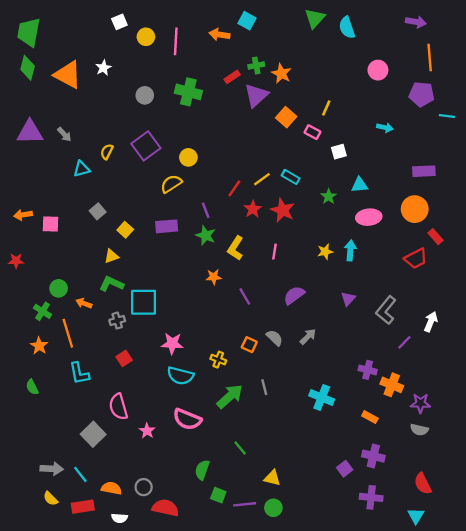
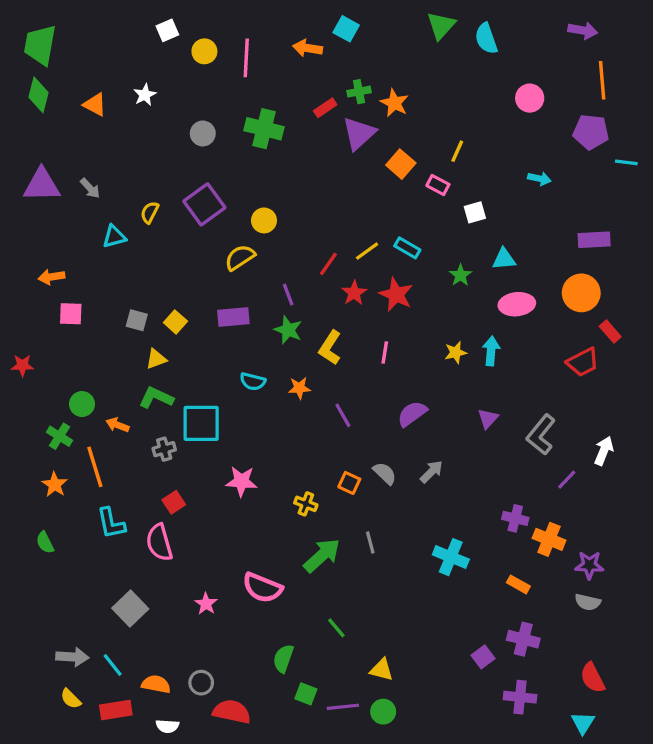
orange triangle: (68, 75) -> (95, 104), size x0.6
gray square: (98, 211) -> (137, 320), moved, turned -35
orange arrow: (23, 215) -> (51, 277), moved
cyan semicircle: (180, 376) -> (253, 381), moved, size x0.7
pink semicircle: (118, 407) -> (159, 543), moved

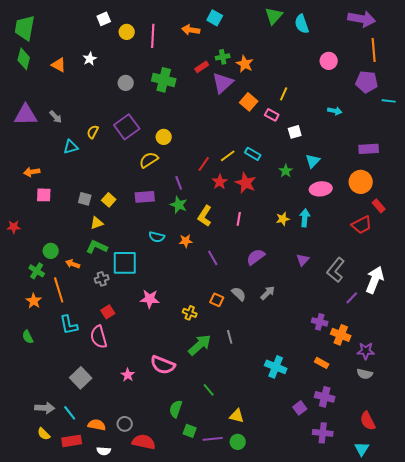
purple arrow: (583, 30) -> (362, 19), size x1.5
cyan triangle: (504, 259) -> (313, 161), turned -42
white arrow: (604, 451) -> (375, 280), size x1.5
cyan cross: (451, 557) -> (276, 367), moved

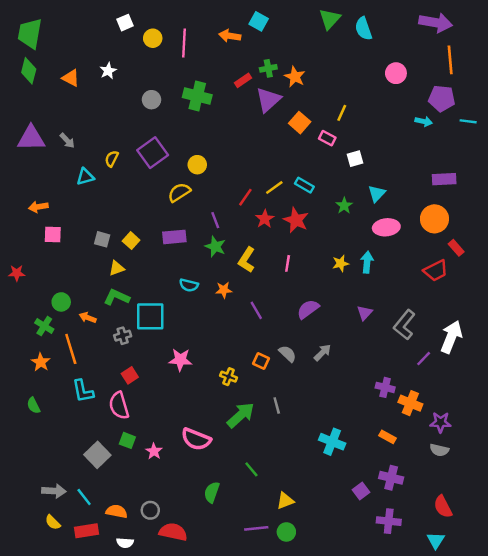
cyan arrow: (335, 111) -> (424, 121), moved
yellow triangle: (237, 416) -> (285, 501), turned -35
green square: (190, 431) -> (127, 440), moved

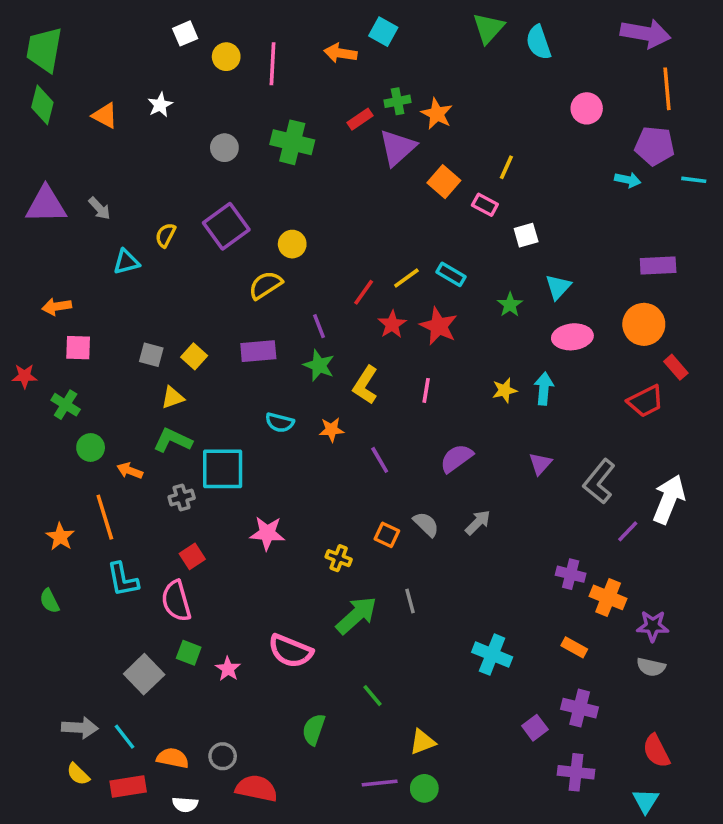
red star: (17, 273) -> (25, 376), moved
green cross: (44, 326) -> (66, 405), moved

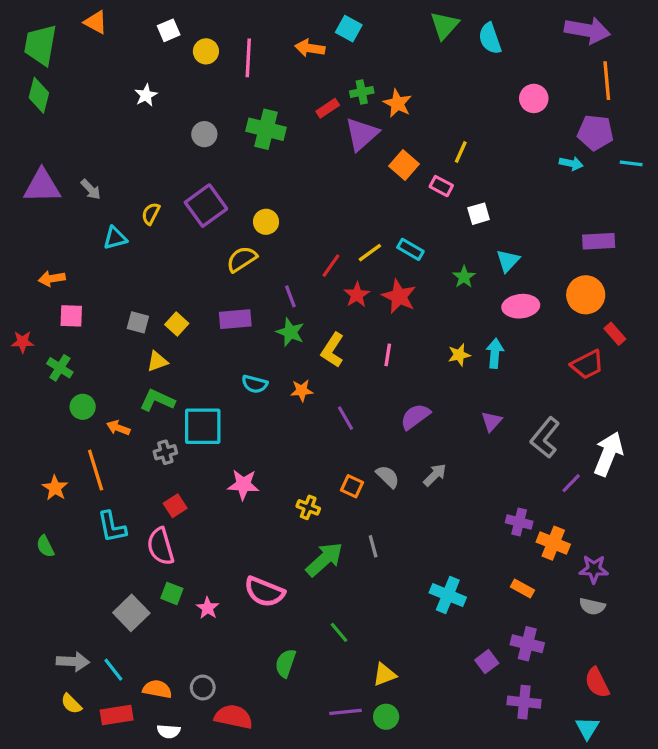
orange triangle: (105, 116) -> (96, 22), moved

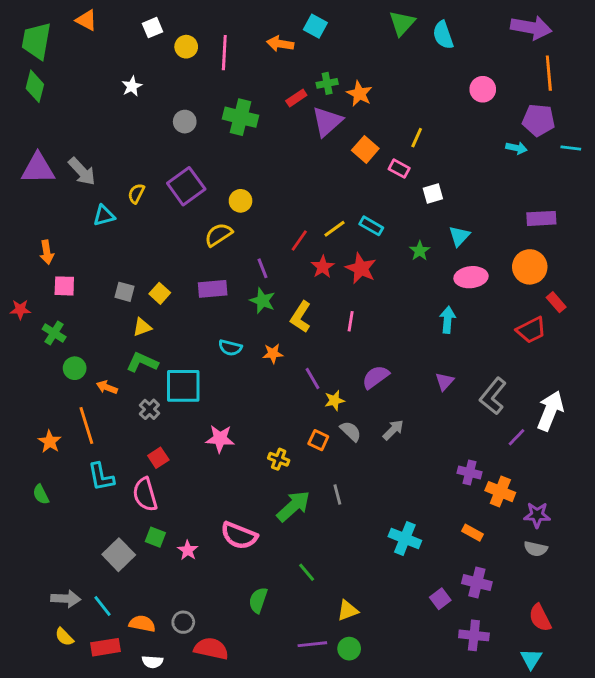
gray arrow: (91, 189) -> (82, 171), size x1.5
orange arrow: (52, 279) -> (47, 252), turned -90
yellow star: (459, 355) -> (334, 400), moved
gray cross: (165, 452) -> (149, 409), turned -30

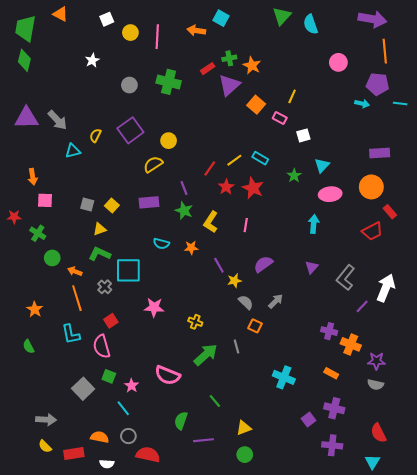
orange line: (86, 425) -> (77, 298), moved
orange square: (318, 440) -> (255, 326), moved
cyan line: (103, 606) -> (123, 408), moved
purple line: (312, 644) -> (204, 440), moved

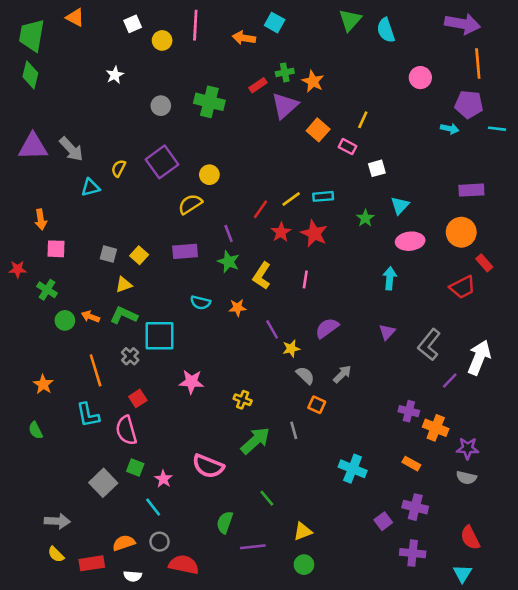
pink line: (157, 37) -> (195, 25), moved
cyan rectangle: (260, 158) -> (323, 196), turned -35
orange arrow: (75, 271) -> (90, 317), moved
orange semicircle: (100, 437) -> (124, 543), turned -30

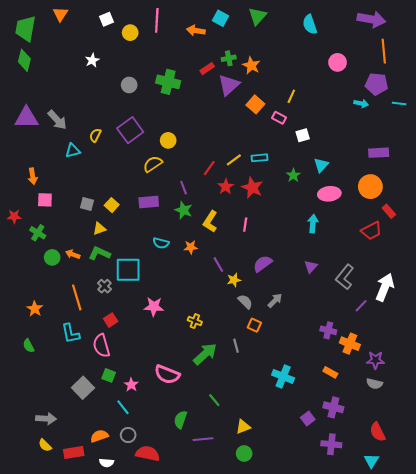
orange triangle: (75, 17) -> (60, 14), turned 35
green triangle: (350, 20) -> (257, 16), moved

